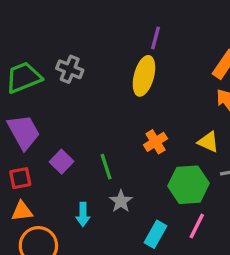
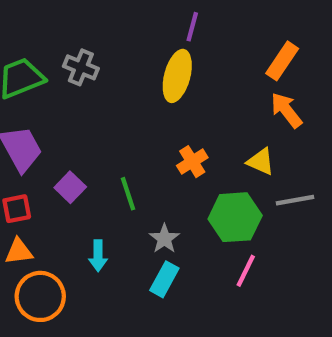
gray star: (121, 201) -> (164, 239), moved
cyan rectangle: (156, 234) -> (164, 279), moved

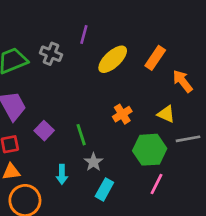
purple line: (192, 27) -> (84, 35), moved
orange rectangle: (282, 61) -> (155, 58), moved
yellow ellipse: (177, 76) -> (113, 59), turned 32
gray star: (164, 239) -> (93, 162), moved

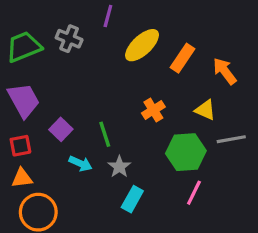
orange rectangle: (155, 58) -> (183, 58), moved
cyan arrow: (62, 174) -> (80, 164), moved, turned -66

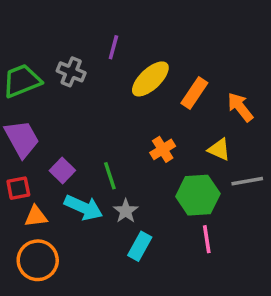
cyan arrow: (80, 164) -> (83, 207), size x1.5
orange triangle: (22, 178) -> (36, 216), moved
pink line: (194, 193) -> (207, 239), turned -35

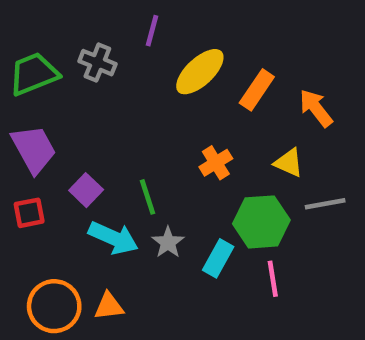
orange triangle: (36, 216) -> (109, 306), moved
cyan rectangle: (140, 246) -> (218, 258), moved

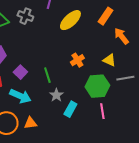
orange rectangle: (257, 90) -> (105, 16), moved
cyan arrow: (113, 238) -> (20, 96), moved
cyan rectangle: (218, 258) -> (70, 109), moved

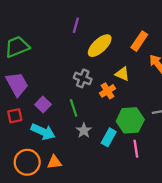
gray cross: (25, 16) -> (83, 78), moved
yellow triangle: (109, 60) -> (122, 74), moved
cyan rectangle: (70, 109) -> (109, 137), moved

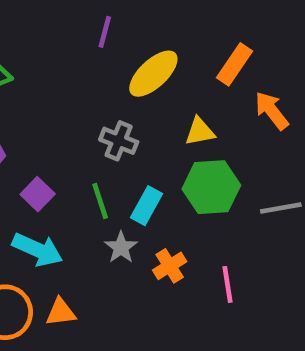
yellow triangle: (122, 74) -> (200, 132), turned -35
orange cross: (108, 91) -> (170, 266), moved
green hexagon: (130, 120) -> (211, 187), moved
cyan rectangle: (109, 137) -> (146, 206), moved

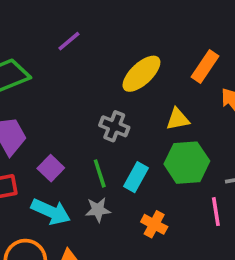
purple line: (105, 32) -> (69, 41), moved, turned 35
gray star: (121, 247) -> (98, 210), moved, turned 30
orange cross: (170, 266) -> (154, 224), turned -30
pink line: (228, 284) -> (216, 212), moved

